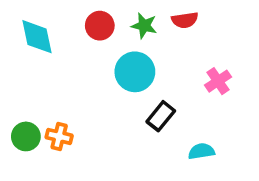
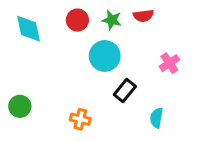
orange cross: (59, 136) -> (80, 119), moved
cyan semicircle: (201, 151) -> (156, 118), turned -72

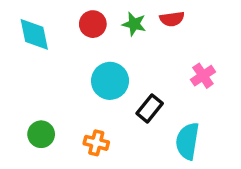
cyan circle: (105, 56) -> (110, 81), moved
green circle: (20, 106) -> (41, 134), moved
cyan semicircle: (156, 118) -> (187, 141), size x1.5

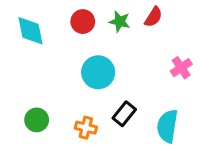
red semicircle: (172, 19) -> (153, 17), turned -50
black rectangle: (150, 108) -> (124, 114), moved

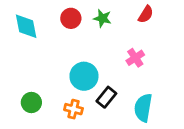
red semicircle: (153, 17) -> (146, 14), moved
pink cross: (181, 68) -> (135, 58), moved
cyan circle: (98, 72) -> (84, 76), moved

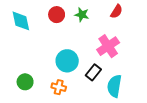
pink cross: (135, 58) -> (108, 46), size x1.5
black rectangle: (106, 97) -> (93, 72), moved

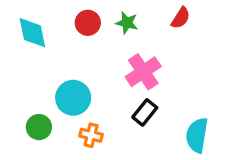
pink cross: (108, 46) -> (143, 72), moved
cyan circle: (67, 61) -> (73, 98), moved
cyan semicircle: (114, 86) -> (197, 135), moved

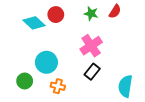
green star: (127, 23) -> (91, 13), moved
cyan diamond: (32, 33) -> (34, 23), moved, turned -35

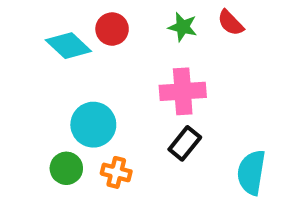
red semicircle: (115, 11) -> (231, 23), turned 104
pink cross: (91, 46) -> (183, 91), turned 30
green circle: (25, 81) -> (66, 168), moved

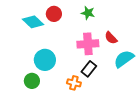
red semicircle: (231, 23) -> (111, 38), moved
orange cross: (116, 172) -> (74, 83), moved
cyan semicircle: (251, 172) -> (124, 59), moved, turned 45

